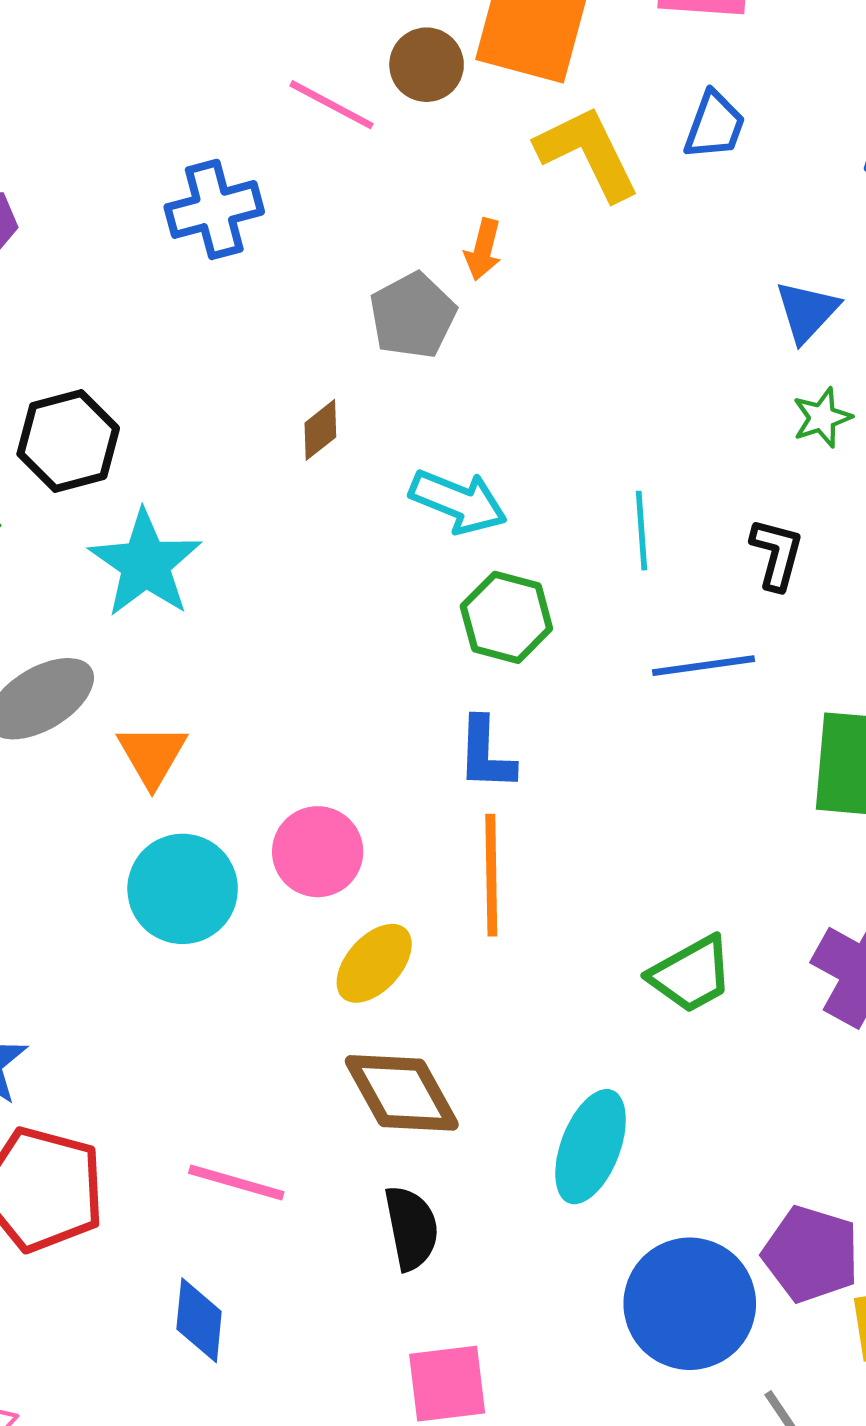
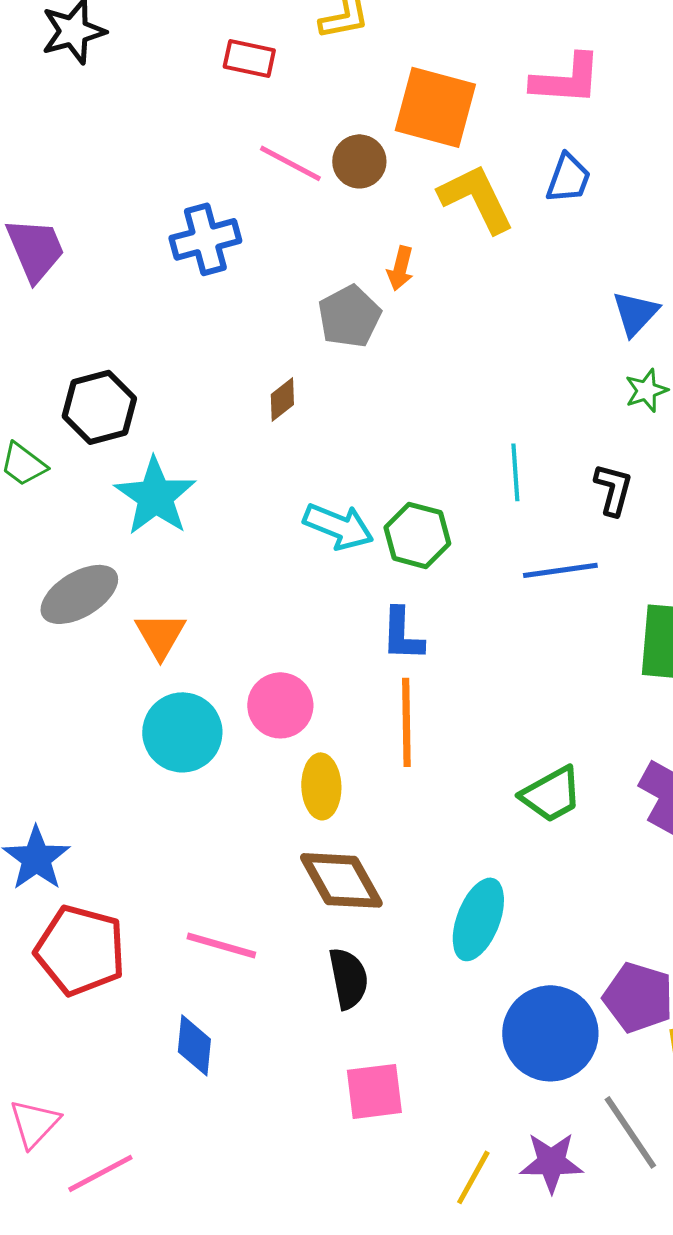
brown circle: (427, 65) -> (359, 161), moved
cyan arrow: (458, 502) -> (338, 526), moved
yellow ellipse: (374, 963) -> (321, 786), turned -44

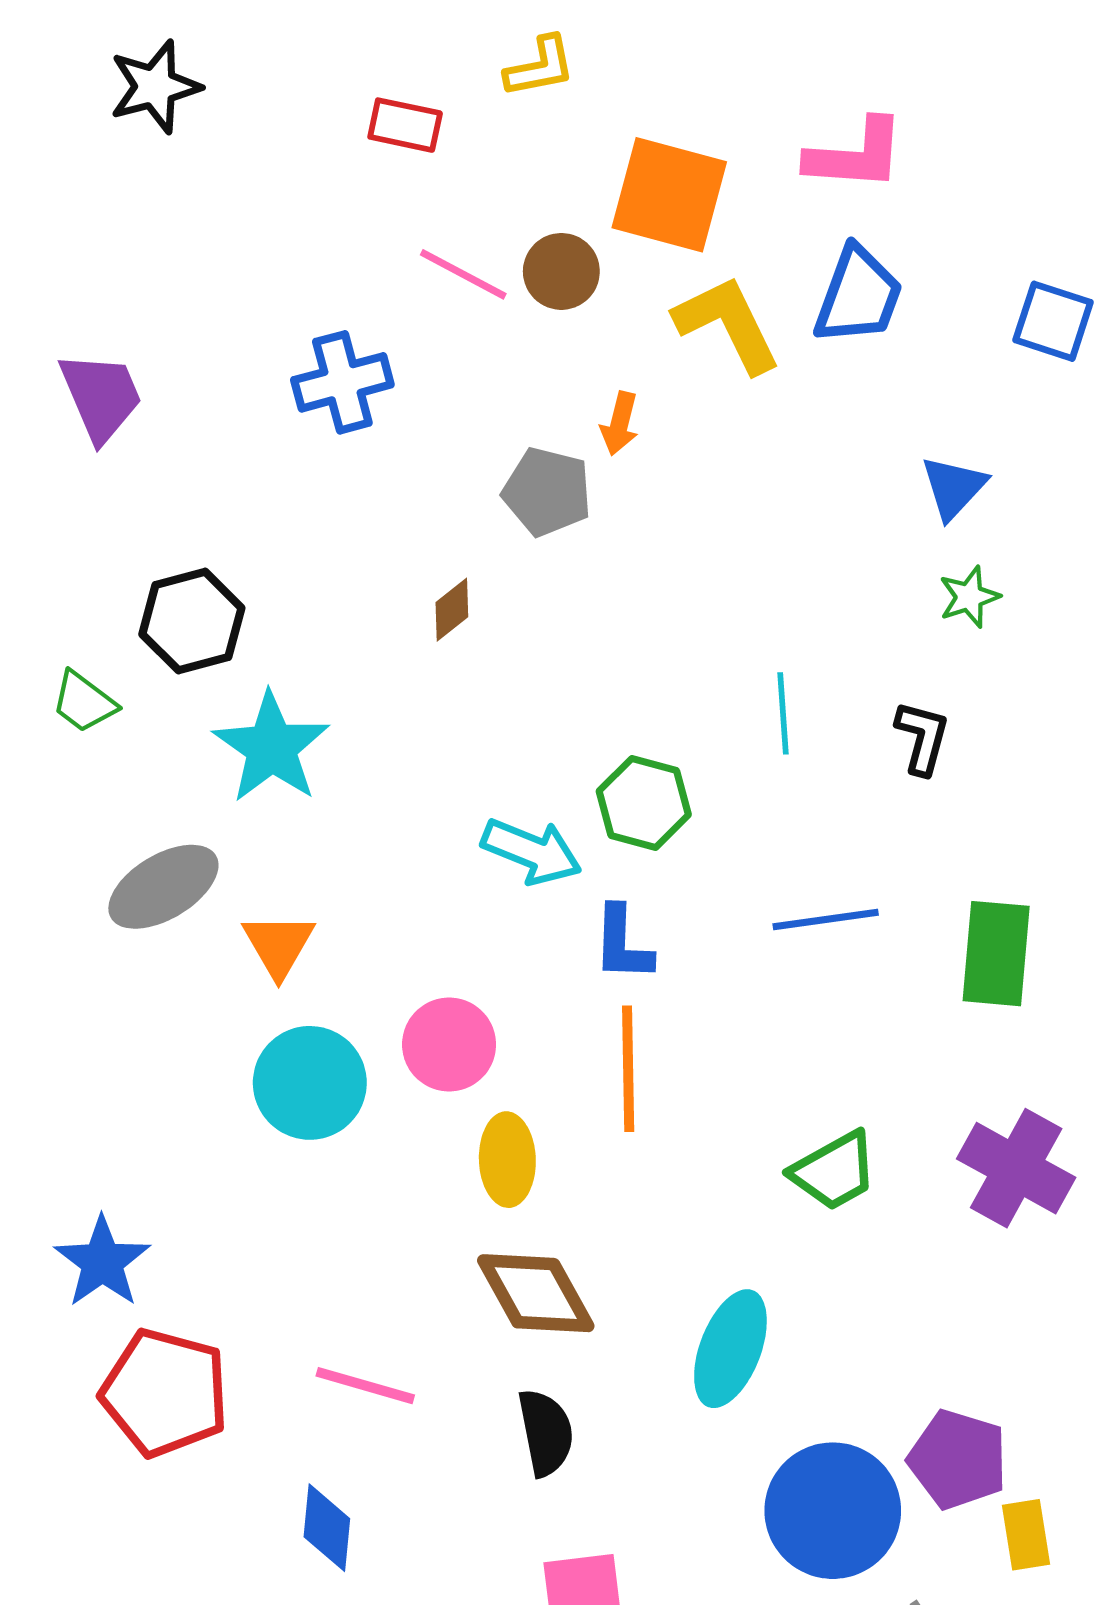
blue trapezoid: (568, 178) -> (858, 296), size x1.4
gray pentagon: (349, 316) -> (547, 492), turned -30
cyan arrow: (338, 526) -> (531, 851), moved
blue line: (560, 570) -> (826, 919), moved

